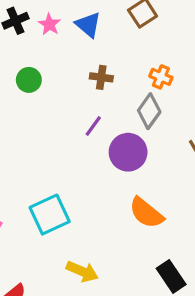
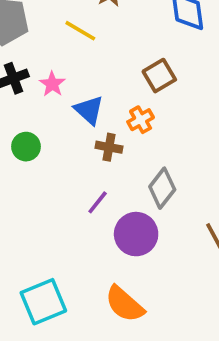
blue triangle: (88, 25) -> (89, 110), moved
orange cross: (161, 77) -> (141, 120), moved, turned 35
orange semicircle: (146, 213) -> (125, 304), moved

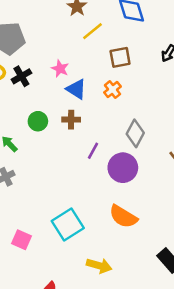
yellow line: (80, 31) -> (92, 31), moved, turned -60
brown square: (159, 76) -> (120, 57), turned 30
pink star: (52, 84) -> (60, 69), moved
brown cross: (109, 147) -> (71, 120), moved

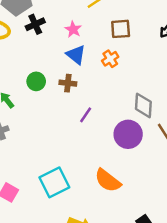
pink star: (60, 69) -> (73, 29), moved
black cross: (21, 76) -> (35, 24), moved
gray diamond: (135, 133) -> (143, 105), moved, turned -30
purple circle: (123, 168) -> (128, 134), moved

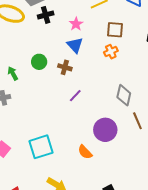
orange cross: (110, 59) -> (111, 52), moved
purple circle: (128, 134) -> (105, 130), moved
orange semicircle: (108, 180) -> (85, 152), size x0.7

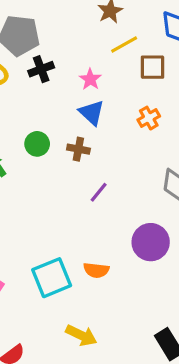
brown square: (115, 30) -> (152, 67), moved
orange semicircle: (85, 152) -> (96, 270), moved, turned -35

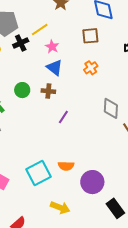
yellow line: (124, 45) -> (40, 30), moved
purple circle: (151, 242) -> (92, 182), moved

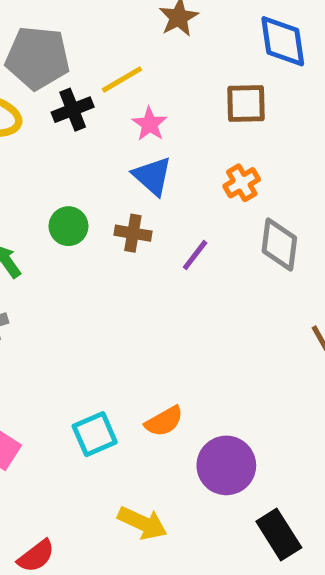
gray diamond: (111, 108) -> (279, 245), moved
purple line: (63, 117) -> (195, 255), moved
orange semicircle: (66, 166) -> (164, 421), turned -35
cyan square: (38, 173) -> (95, 434), size x0.7

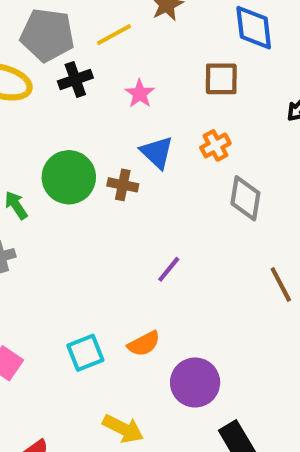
yellow line: (122, 80) -> (114, 35), moved
blue triangle: (152, 176) -> (157, 152), moved
green circle: (68, 226) -> (69, 177), size x1.6
purple line: (195, 255) -> (169, 269), moved

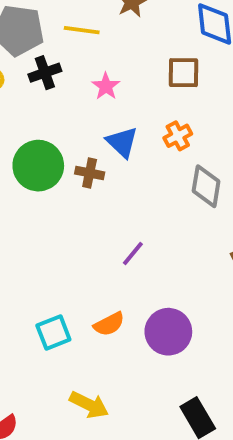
yellow line: (114, 35) -> (82, 30), turned 36
purple circle: (195, 382) -> (168, 332), moved

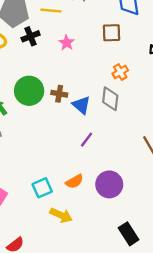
orange cross: (178, 136) -> (120, 72), moved
blue triangle: (122, 142) -> (81, 105), moved
gray diamond: (206, 186) -> (110, 99), moved
yellow arrow: (89, 405) -> (61, 215), moved

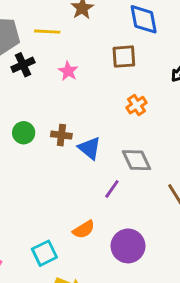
green circle: (29, 91) -> (24, 133), size x0.6
gray diamond: (110, 99) -> (137, 160), moved, turned -30
purple line: (87, 140) -> (112, 189), moved
orange semicircle: (74, 181) -> (84, 229), moved

